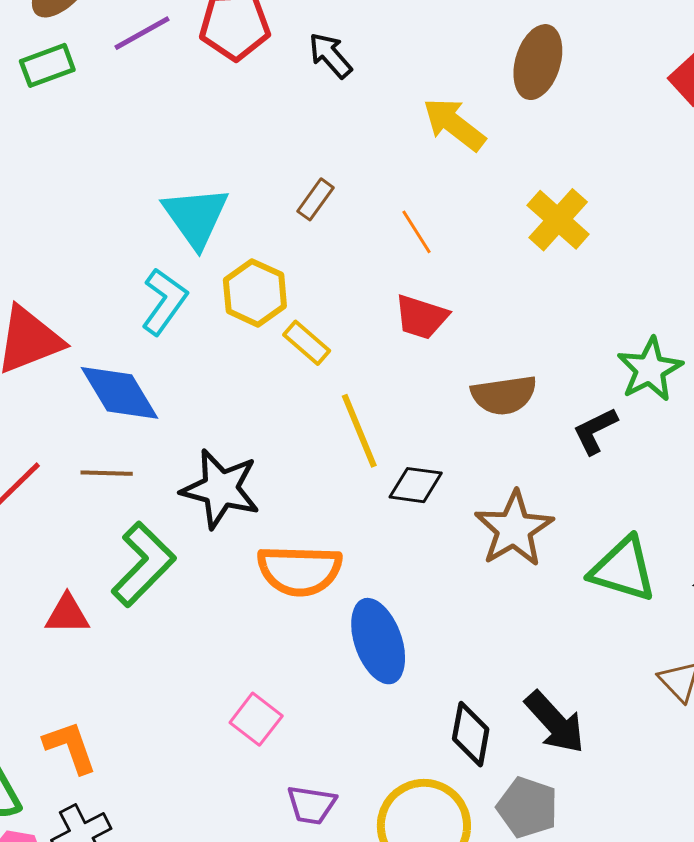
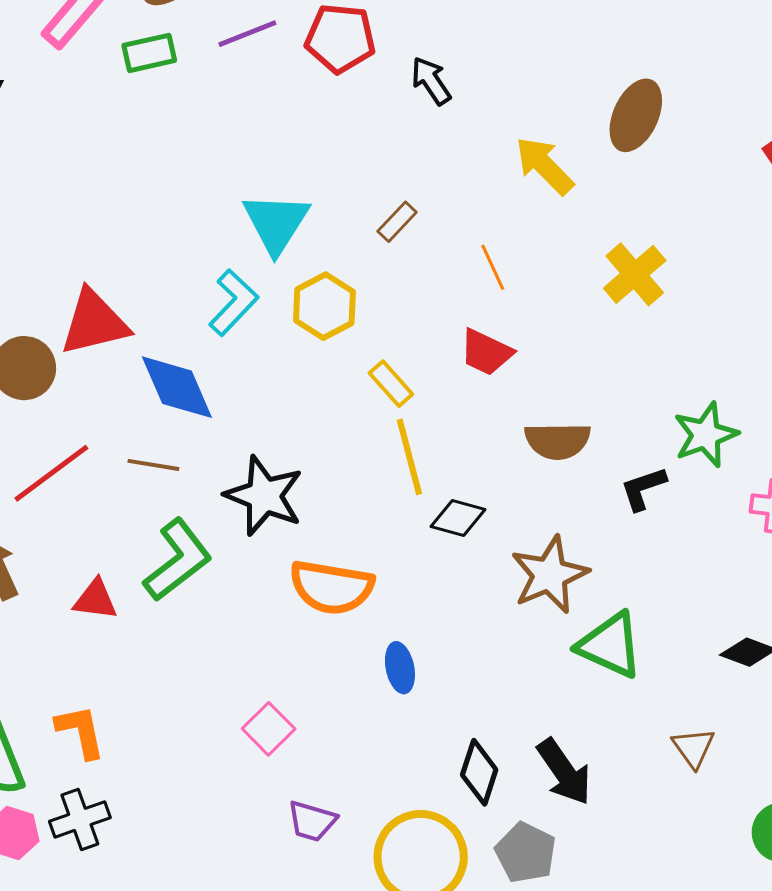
yellow rectangle: (307, 343) -> (391, 384), moved
green triangle: (623, 569) -> (610, 645), moved
blue ellipse: (378, 641) -> (400, 668), size x0.6

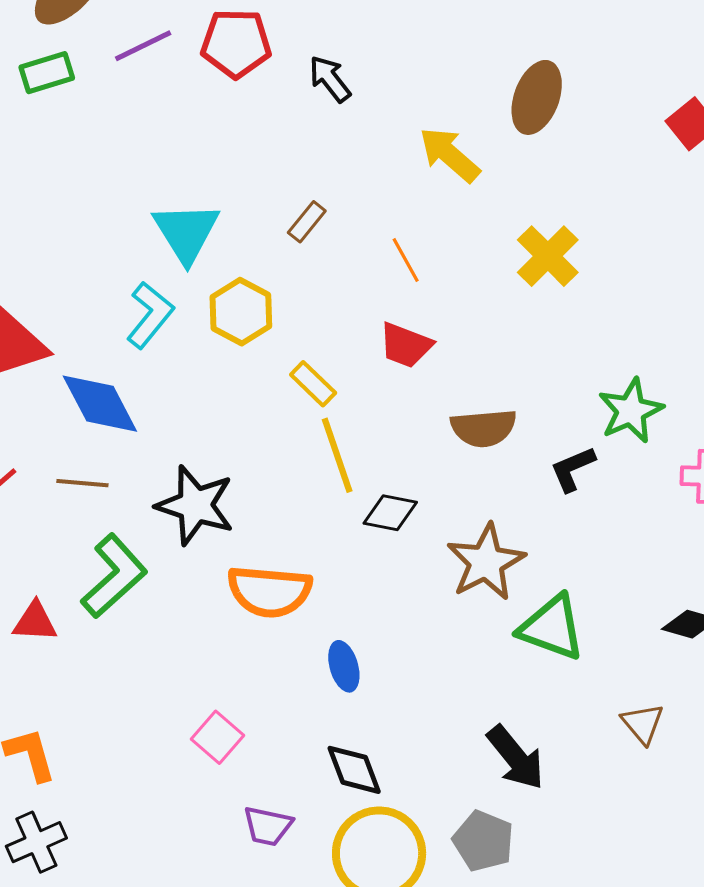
black diamond: (479, 772) -> (354, 770), moved, turned -34

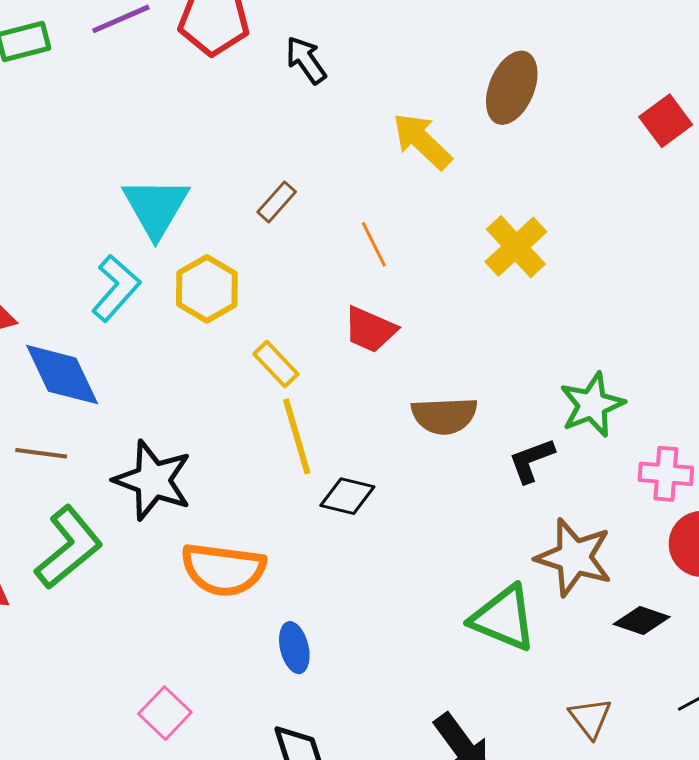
brown star: (486, 562) -> (574, 557), moved, turned -30

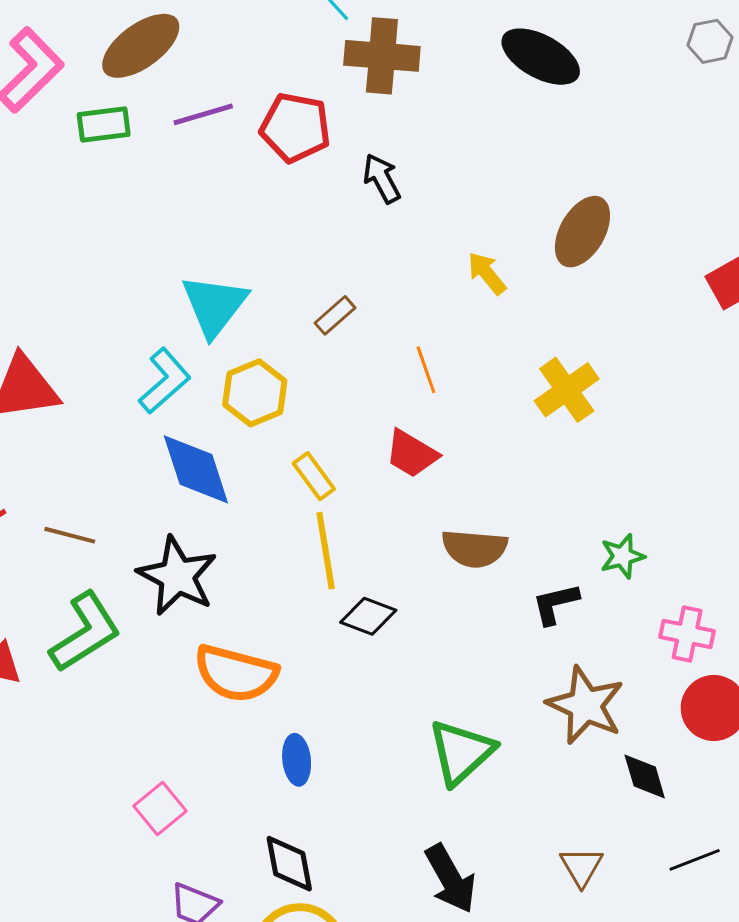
yellow arrow: (422, 141) -> (487, 273), size x0.7
blue diamond: (62, 375) -> (196, 469), moved
green star: (592, 405) -> (622, 556), size x0.7
green triangle: (504, 618) -> (461, 752), moved, turned 48
black diamond: (642, 621) -> (645, 776), turned 48

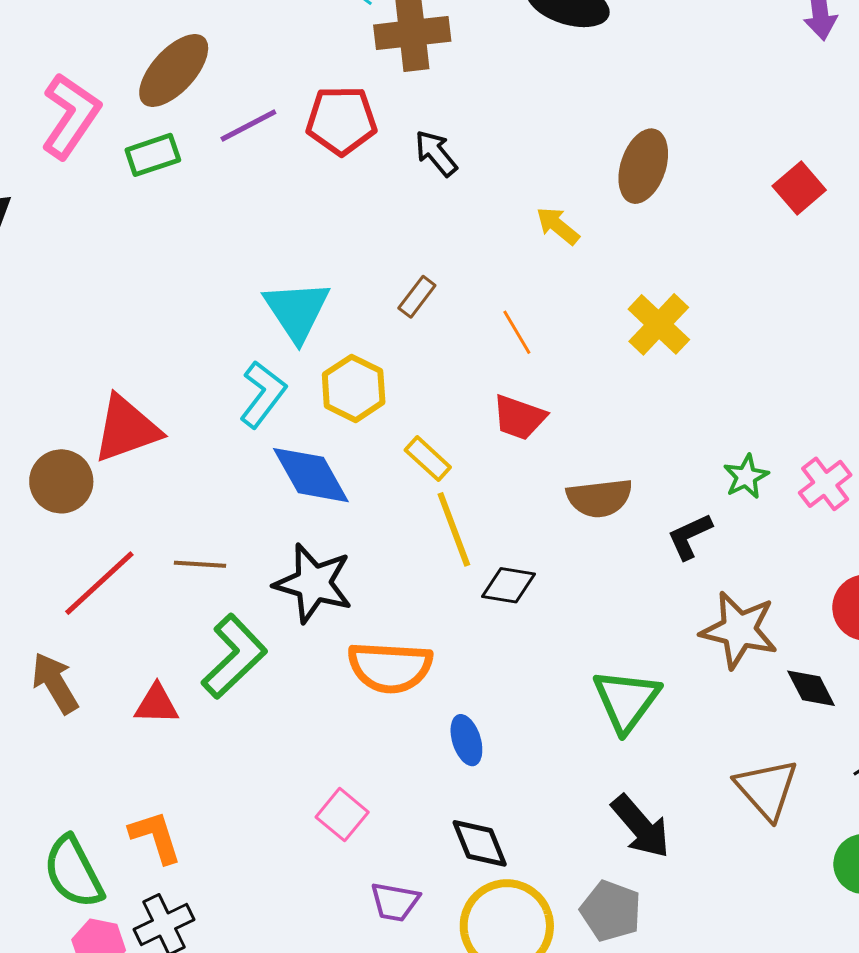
pink cross: (687, 634) -> (825, 484), moved, turned -38
brown triangle: (581, 867) -> (767, 789), size x1.5

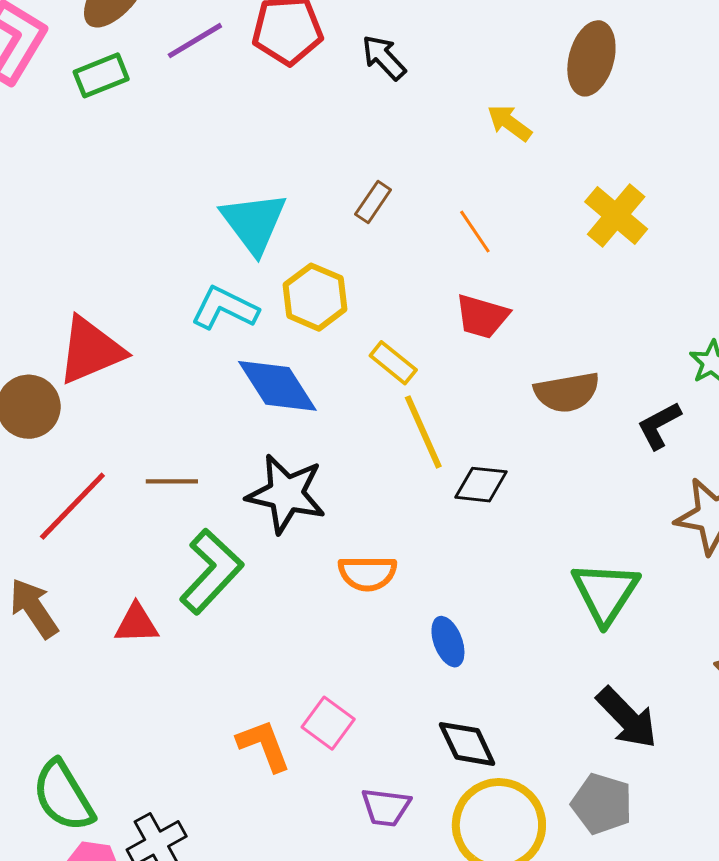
cyan L-shape: (263, 394) -> (225, 308), turned -98
orange semicircle: (390, 667) -> (367, 573), size x0.7
orange L-shape: (155, 837) -> (264, 745), moved

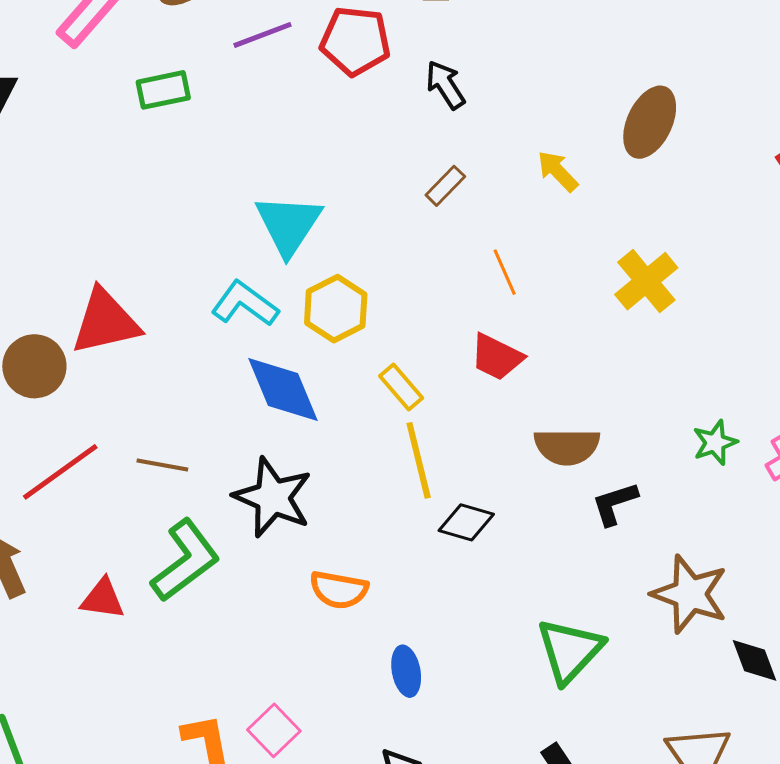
green rectangle: (101, 75) -> (163, 90), moved
brown rectangle: (373, 202) -> (445, 186), moved
black L-shape: (659, 425) -> (615, 503), moved

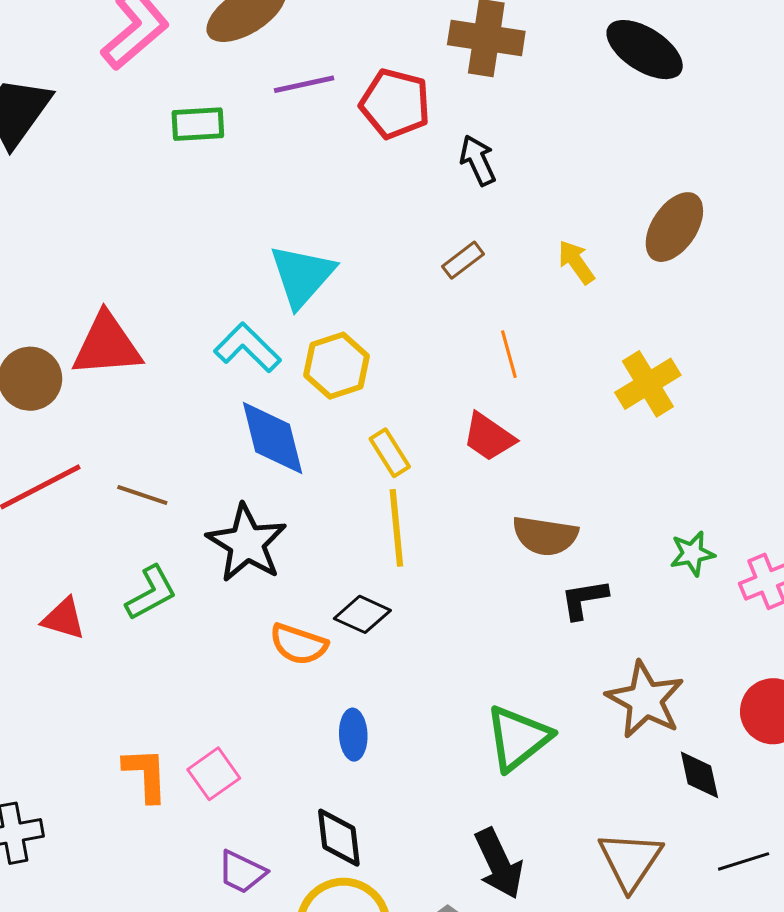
black diamond: (466, 522) -> (362, 614), moved
green L-shape: (185, 560) -> (151, 593), size x0.7

